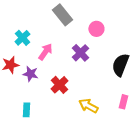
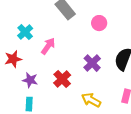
purple cross: (80, 53) -> (92, 63), moved
purple star: (30, 74) -> (30, 80), moved

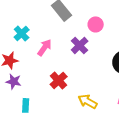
purple cross: (92, 63) -> (80, 45), moved
purple star: (30, 80) -> (14, 81), moved

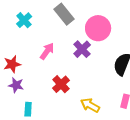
pink circle: (96, 24) -> (98, 28), size x1.6
cyan cross: (22, 33) -> (24, 20), moved

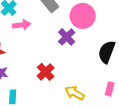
pink arrow: (47, 51) -> (22, 25), moved, turned 48

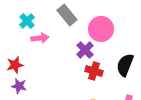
red cross: (46, 72) -> (94, 71), moved, turned -30

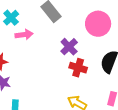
pink circle: (101, 29) -> (98, 24), moved

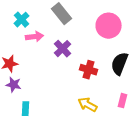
purple cross: (69, 47) -> (62, 49), moved

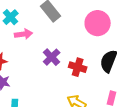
purple cross: (62, 49) -> (52, 57), moved

